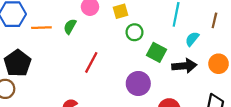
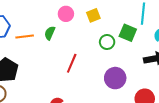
green circle: (134, 32) -> (107, 42), moved
green square: (156, 52) -> (128, 33), moved

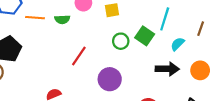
green semicircle: (50, 33) -> (62, 19), turned -128
purple circle: (115, 78) -> (110, 79), moved

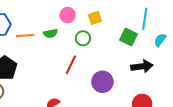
green circle: (121, 41) -> (83, 38), moved
black arrow: (167, 69) -> (142, 66), moved

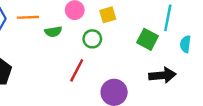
orange line: (25, 36) -> (28, 17), moved
cyan semicircle: (160, 40) -> (185, 44), turned -32

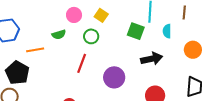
yellow square: (108, 15) -> (101, 15), turned -32
orange line: (28, 17) -> (35, 50), moved

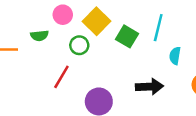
yellow square: (101, 15) -> (96, 21), size x1.5
green square: (136, 31) -> (127, 36), moved

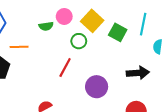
green semicircle: (39, 36) -> (46, 26), moved

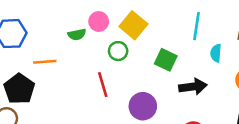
green square: (118, 32) -> (166, 60), moved
red line: (65, 68) -> (103, 85), turned -42

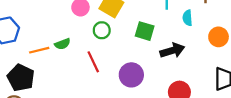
green semicircle: (77, 34) -> (62, 44), moved

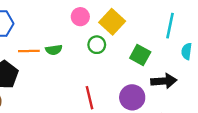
red line: (93, 62) -> (90, 98), moved
purple circle: (131, 75) -> (132, 97), moved

